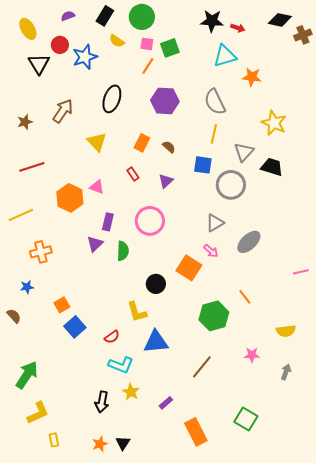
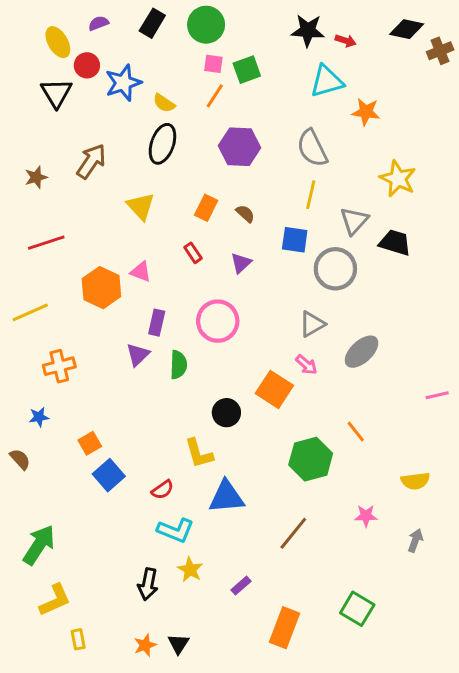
yellow ellipse: (28, 29) -> (58, 42), moved
yellow semicircle: (117, 41) -> (164, 103), moved
orange rectangle: (196, 432) -> (285, 628), turned 48

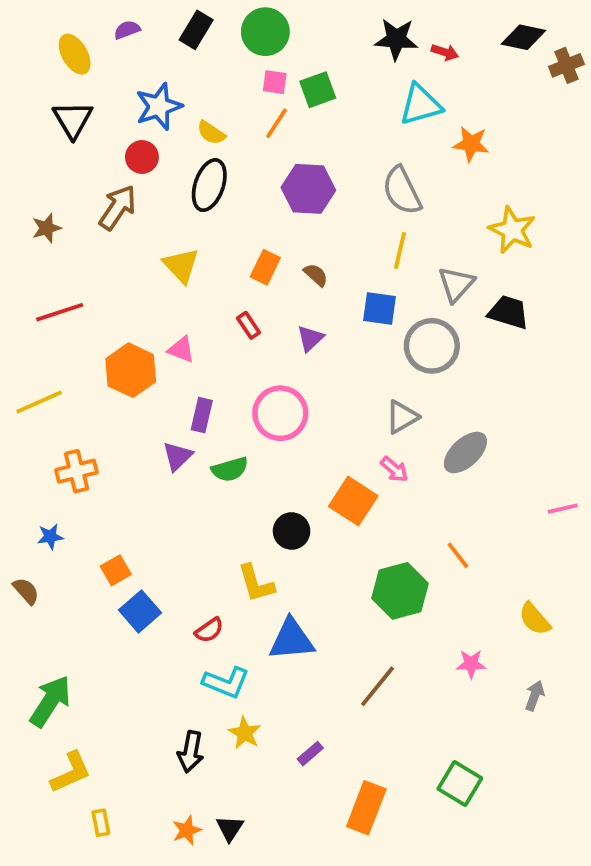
red circle: (87, 65) -> (142, 157), moved
green semicircle: (178, 365) -> (230, 469), turned 72
yellow semicircle: (415, 481) -> (535, 619), turned 56

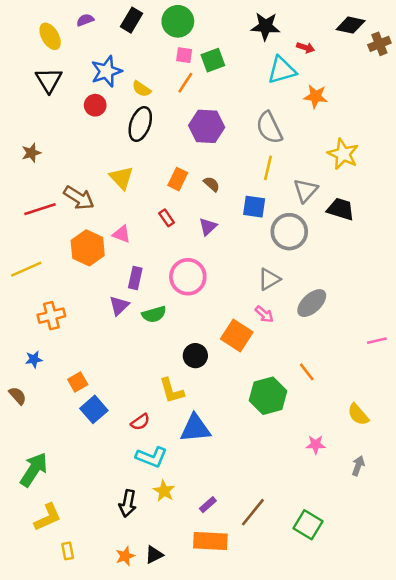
red arrow: (445, 52) -> (306, 48), moved
brown arrow: (118, 207) -> (79, 198), moved, turned 88
brown line: (378, 686) -> (253, 512), moved
orange rectangle: (366, 808) -> (210, 541), moved, turned 72
black triangle: (230, 828) -> (154, 555), turned 30

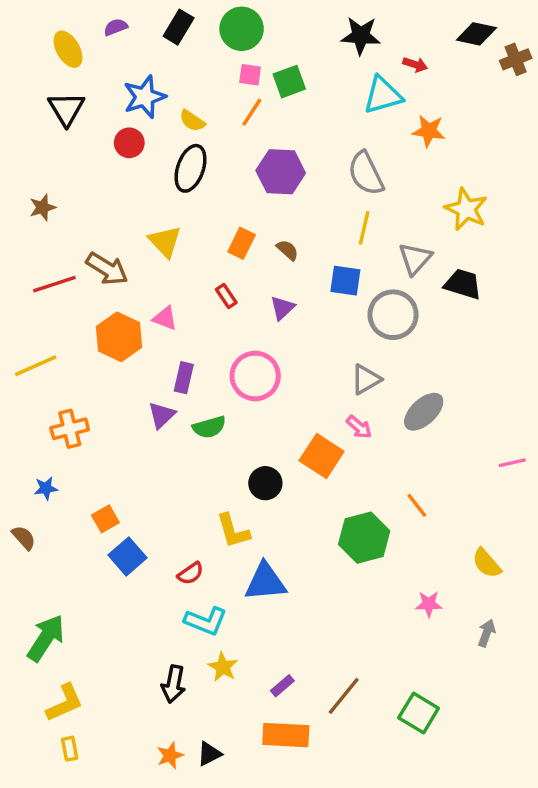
yellow rectangle: (68, 551) -> (70, 749), moved

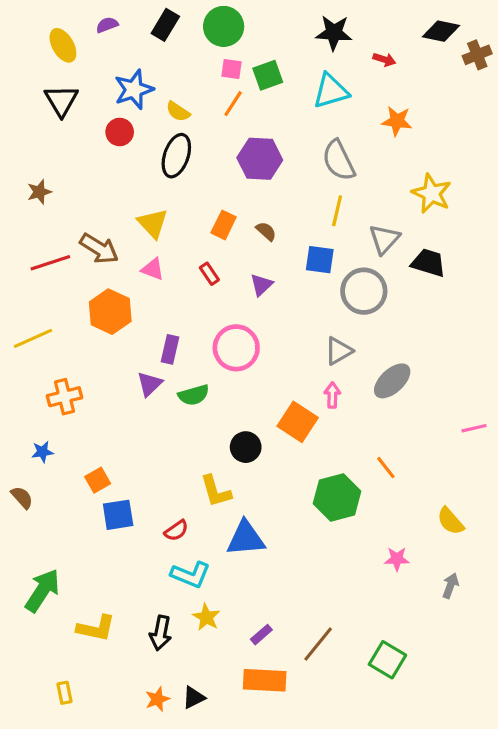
cyan triangle: (383, 95) -> (331, 91), moved
pink triangle: (165, 318) -> (153, 269), moved
pink arrow: (359, 427) -> (332, 395), turned -130
blue square: (128, 556) -> (118, 515), turned 32
yellow L-shape: (65, 703) -> (96, 628), moved, turned 36

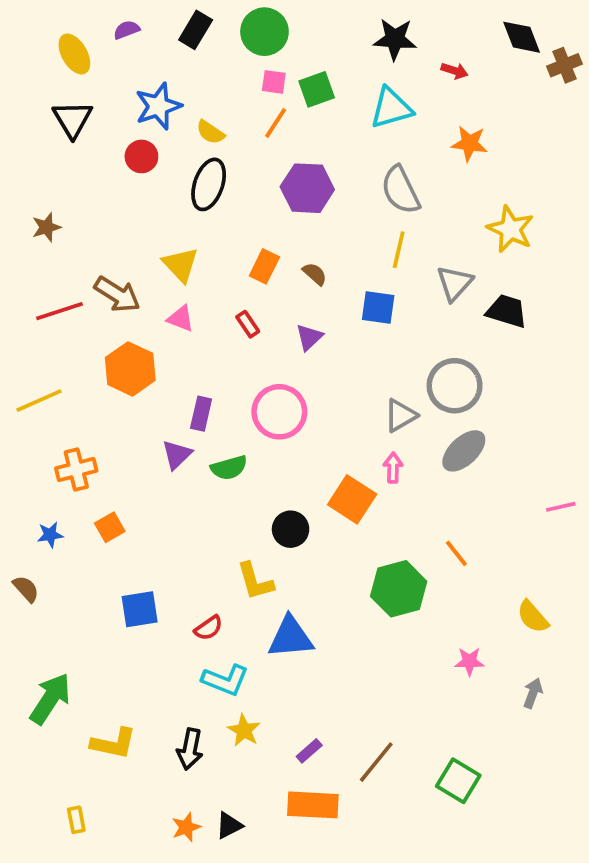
black diamond: (441, 31) -> (522, 37), turned 57
gray circle: (364, 291) -> (455, 386), moved
orange square: (98, 480) -> (110, 527), moved

